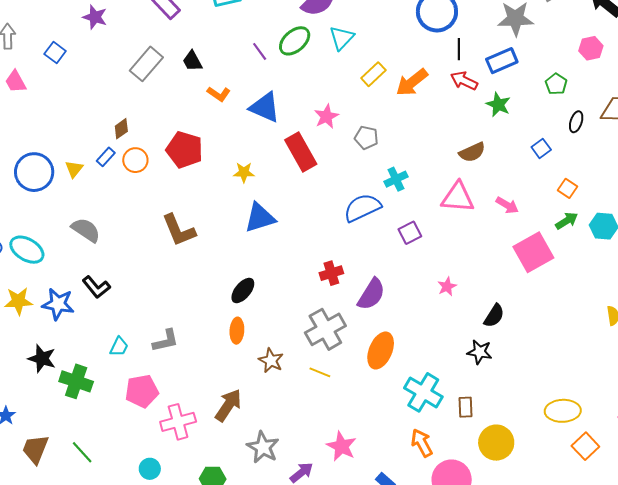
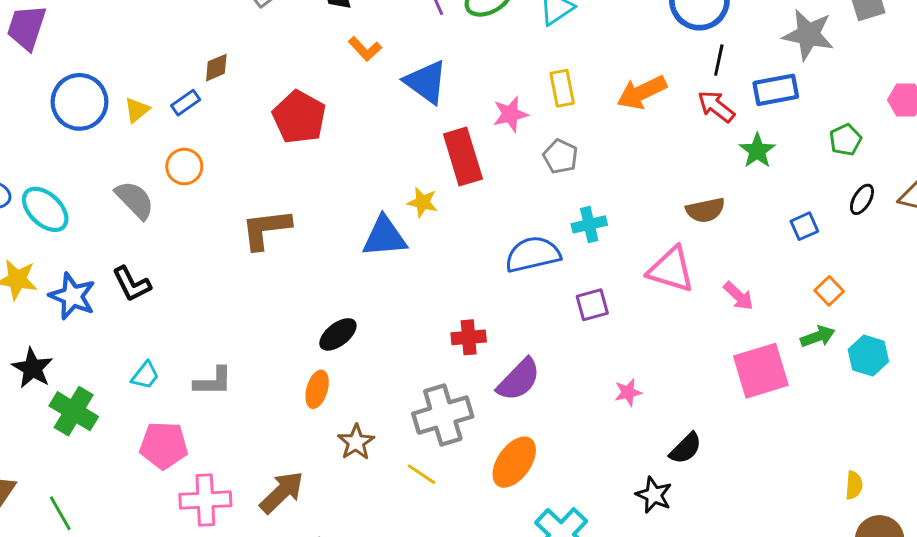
yellow rectangle: (373, 74) -> (562, 88), moved, turned -70
orange circle: (135, 160) -> (184, 167), moved
yellow star: (244, 172) -> (422, 202), moved
brown L-shape: (179, 230) -> (266, 229), turned 93

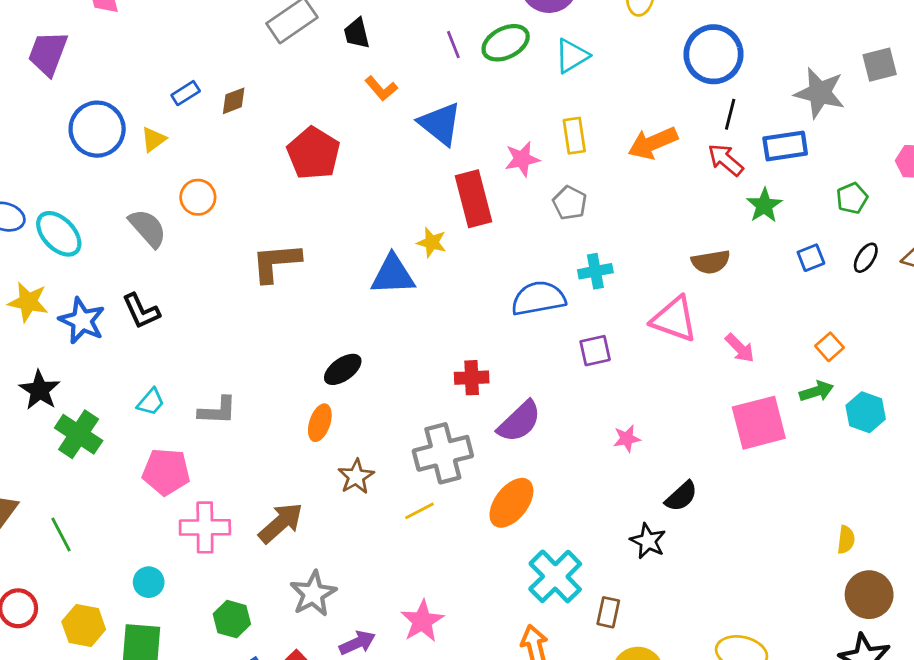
blue rectangle: (186, 103) -> (186, 93), moved
blue square: (804, 226) -> (811, 258), moved
yellow line: (421, 474) -> (419, 511), turned -64

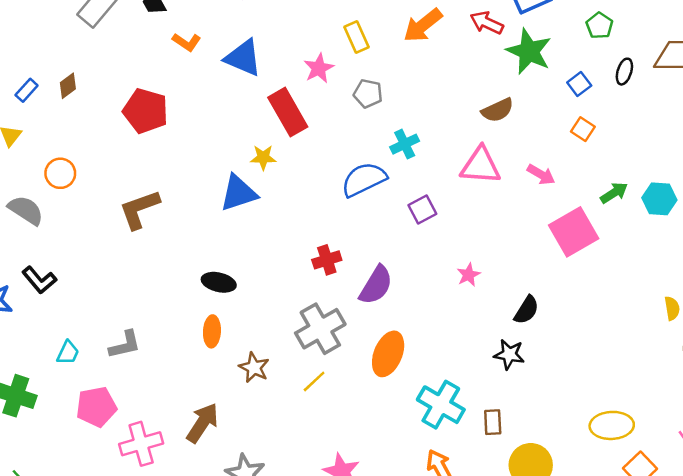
green star: (764, 205) -> (529, 51), size x1.5
orange square: (830, 347) -> (583, 129), moved
black ellipse: (343, 369) -> (219, 282), turned 64

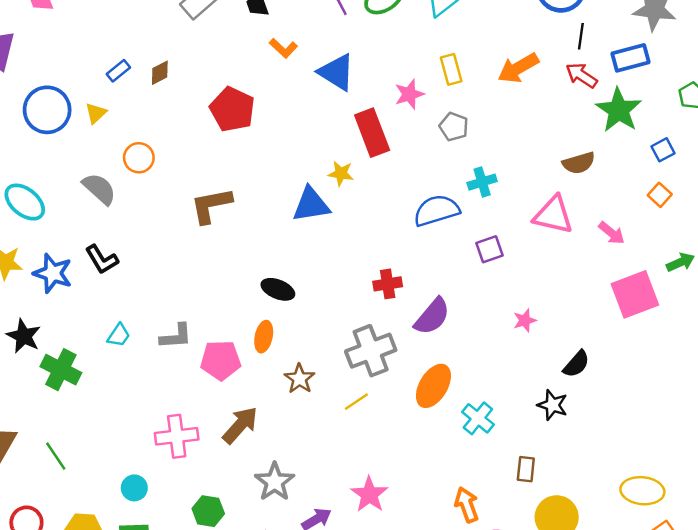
cyan cross: (441, 405) -> (478, 418), moved, size x0.7
pink pentagon: (96, 407) -> (221, 360), moved

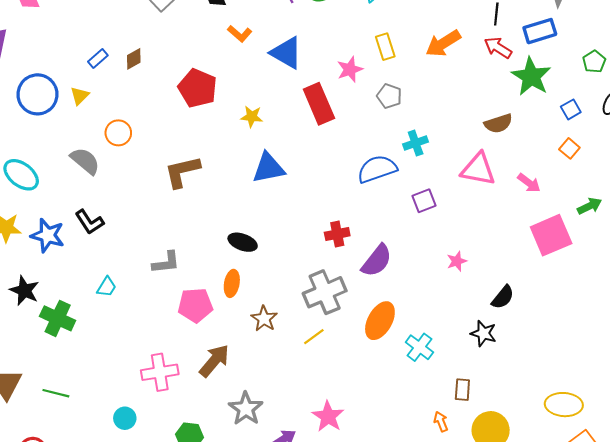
yellow star: (341, 173) -> (252, 117), moved
gray L-shape: (176, 336) -> (166, 263), moved
green line: (56, 456) -> (56, 393), turned -40
orange arrow: (467, 505) -> (441, 422), moved, size x0.7

